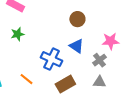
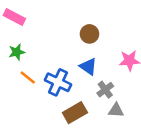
gray cross: (99, 60) -> (105, 90), moved
orange line: (26, 79) -> (28, 78), moved

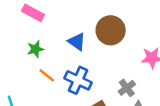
brown circle: (89, 34) -> (111, 30), size x1.5
blue triangle: (88, 67) -> (77, 42), moved

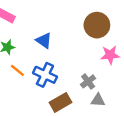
brown circle: (111, 30) -> (97, 25), moved

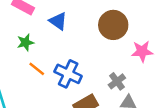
brown circle: (97, 25) -> (113, 25), moved
blue triangle: (44, 41) -> (58, 21), moved

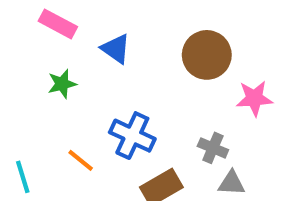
orange line: (37, 69) -> (81, 160), moved
gray cross: (117, 81) -> (213, 148), turned -30

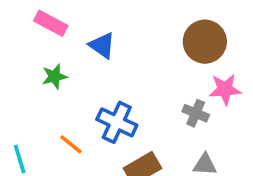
brown circle: (207, 55) -> (205, 42), moved
gray cross: (213, 148) -> (196, 113), moved

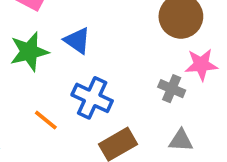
blue triangle: (102, 45) -> (77, 41), moved
green star: (54, 76) -> (29, 52), size x1.5

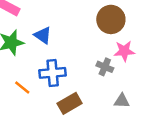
blue cross: (92, 98) -> (53, 73), turned -30
gray triangle: (181, 140) -> (122, 101), moved

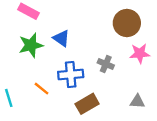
gray cross: (105, 67) -> (106, 64), moved

